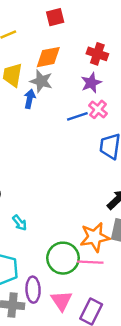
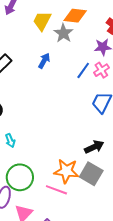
blue arrow: (30, 99) -> (44, 61), moved
blue line: (77, 116) -> (83, 70), turned -54
green circle: (63, 258) -> (20, 177), moved

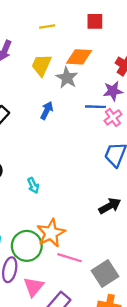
blue line: (83, 70) -> (95, 107), moved, turned 60
cyan arrow: (10, 141) -> (33, 185), moved
orange star: (66, 171) -> (51, 233), moved, turned -30
gray square: (91, 174) -> (105, 273), moved, turned 30

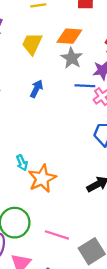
gray star: (67, 78) -> (72, 58), moved
orange star: (51, 233) -> (42, 179), moved

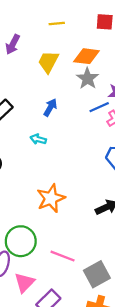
blue line: (85, 86) -> (99, 107), turned -30
cyan arrow: (22, 163) -> (38, 139), moved, turned 126

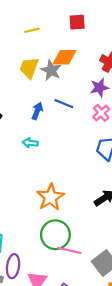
gray star: (88, 78) -> (51, 70), moved
blue line: (99, 107) -> (64, 104), moved, turned 54
green circle: (21, 241) -> (55, 235), moved

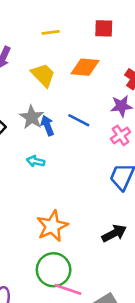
yellow trapezoid: (29, 68) -> (43, 75), turned 110
gray star: (51, 70) -> (32, 117), moved
blue arrow: (37, 111) -> (47, 126), turned -49

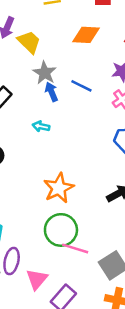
yellow trapezoid: (43, 75) -> (29, 42), moved
gray star: (32, 117) -> (45, 73), moved

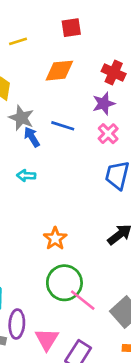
orange star: (59, 188) -> (55, 238), size x0.7
pink line: (75, 248) -> (83, 300), turned 30

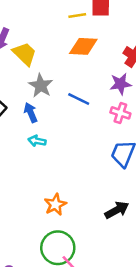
yellow line: (18, 41) -> (77, 15), moved
pink cross: (108, 134) -> (120, 113), turned -36
blue arrow: (32, 137) -> (31, 113), moved

